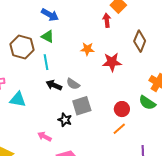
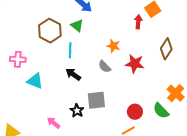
gray semicircle: (73, 84) -> (105, 67), moved

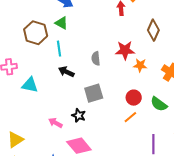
orange star: (113, 46) -> (140, 65), moved
gray semicircle: (105, 67) -> (96, 58), turned 48
black star: (77, 111) -> (79, 115), moved
green semicircle: (161, 111) -> (159, 104), moved

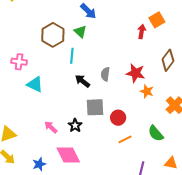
black arrow: (66, 72) -> (82, 81), moved
red circle: (134, 98) -> (118, 118), moved

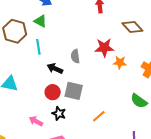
brown diamond: (168, 60) -> (132, 27), turned -65
gray square: (95, 107) -> (74, 91), turned 30
red circle: (118, 118) -> (53, 92), moved
orange line: (125, 139) -> (99, 116), moved

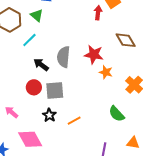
cyan line: (38, 47) -> (29, 40), turned 42
gray semicircle: (75, 56) -> (64, 57), size x1.5
gray square: (74, 91) -> (55, 90), turned -30
black star: (59, 113) -> (49, 115), moved

